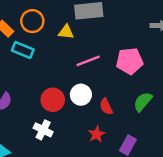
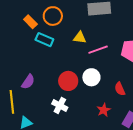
yellow triangle: (66, 32) -> (80, 38), moved
red semicircle: (106, 107) -> (120, 89), moved

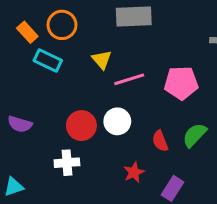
yellow triangle: (80, 38) -> (102, 60), turned 40
purple semicircle: (28, 82) -> (20, 124), turned 70
white cross: (60, 106) -> (67, 163), turned -35

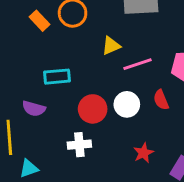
yellow triangle: (102, 60) -> (111, 46), turned 48
cyan rectangle: (48, 61) -> (57, 77), moved, turned -30
red semicircle: (160, 141) -> (161, 100), moved

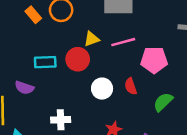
pink line: (138, 64) -> (123, 42), moved
red circle: (93, 109) -> (78, 59), moved

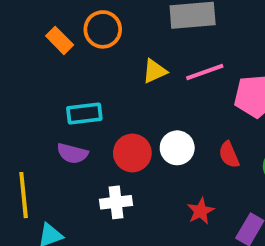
red circle: (78, 59) -> (132, 153), moved
red semicircle: (131, 86) -> (229, 155), moved
purple semicircle: (24, 88) -> (72, 153), moved

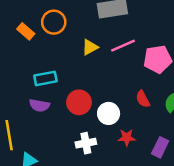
white circle: (177, 148) -> (109, 113), moved
white cross: (116, 202) -> (86, 143), moved
red star: (201, 211) -> (127, 138), turned 30

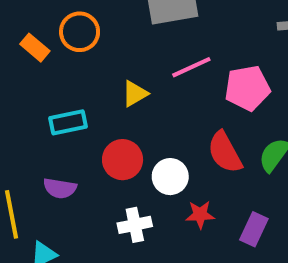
yellow triangle: (90, 47) -> (135, 94), moved
red semicircle: (143, 99) -> (225, 152), size x1.5
purple semicircle: (39, 105) -> (60, 188), moved

